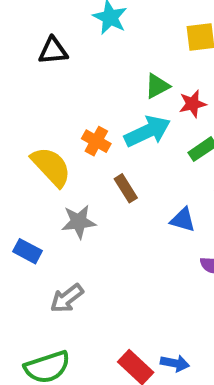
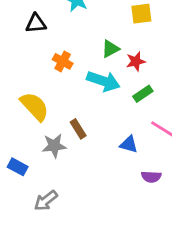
cyan arrow: (147, 131) -> (103, 81), turned 44
orange cross: (96, 141) -> (63, 61), moved
brown rectangle: (126, 188) -> (78, 129), moved

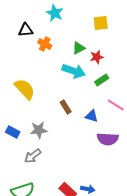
orange cross: (63, 61) -> (45, 44), moved
brown rectangle: (78, 129) -> (66, 107), moved
gray star: (54, 146) -> (39, 130), moved
purple semicircle: (151, 177) -> (108, 139), size x1.5

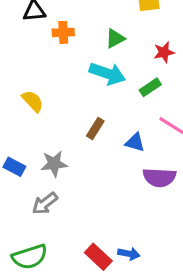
orange cross: (45, 44) -> (63, 32), turned -32
red star: (97, 57) -> (164, 52), moved
yellow semicircle: (25, 89) -> (33, 101), size x0.7
brown rectangle: (66, 107) -> (95, 129), turned 64

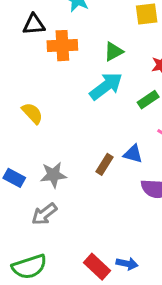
orange cross: (63, 32) -> (62, 46), size x1.4
cyan arrow: (107, 74) -> (106, 86), turned -56
brown rectangle: (95, 129) -> (105, 164), moved

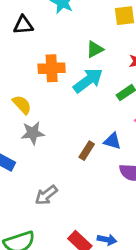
orange cross: (62, 46) -> (52, 68), moved
gray star: (53, 175) -> (33, 133), moved
gray arrow: (44, 214) -> (46, 195), moved

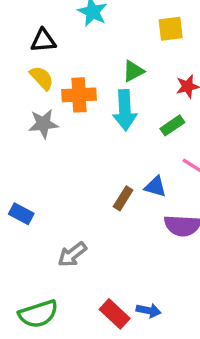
cyan arrow: (88, 80) -> (125, 110), turned 124
yellow semicircle: (22, 105) -> (42, 78), moved
gray star: (33, 133) -> (43, 124), moved

